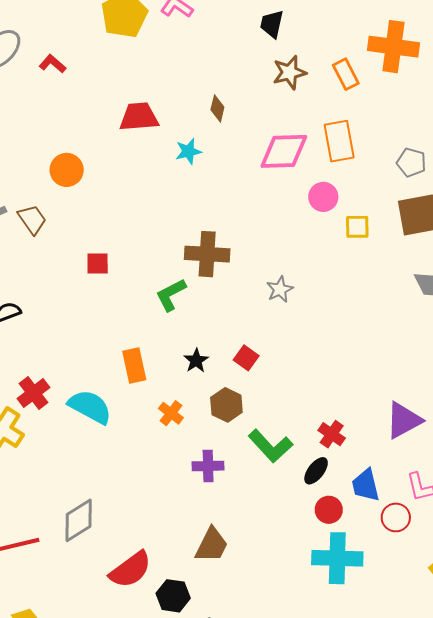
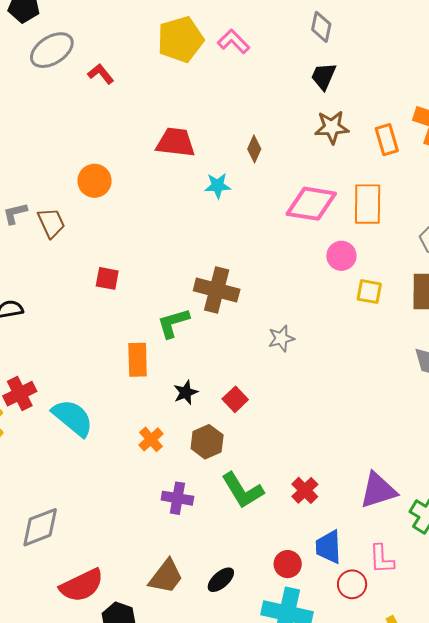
orange rectangle: (134, 365) -> (138, 360), moved
black ellipse: (316, 471) -> (221, 580), moved

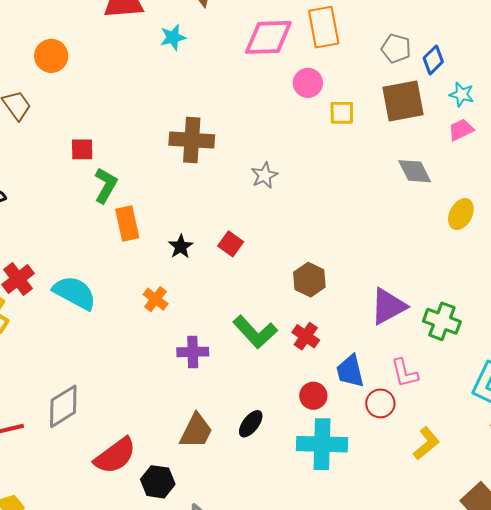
green L-shape: (173, 323) -> (106, 185), moved, turned 147
brown hexagon: (207, 442) -> (309, 280), moved
red cross: (305, 490) -> (306, 336), moved

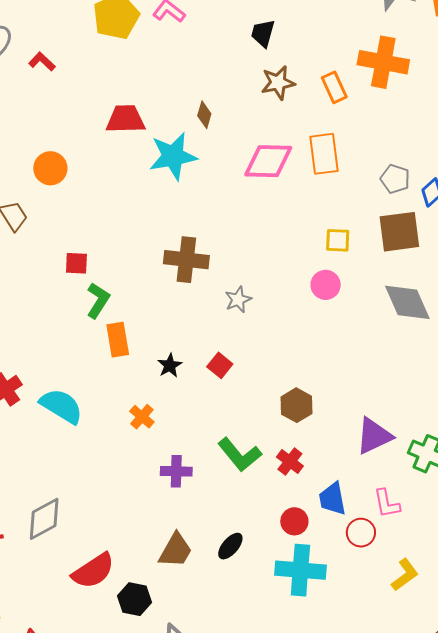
cyan star: (173, 37) -> (173, 156), size x1.8
pink circle: (308, 83) -> (326, 285), moved
gray diamond: (415, 171) -> (407, 302), size x1.4
gray star: (264, 175) -> (238, 300), moved

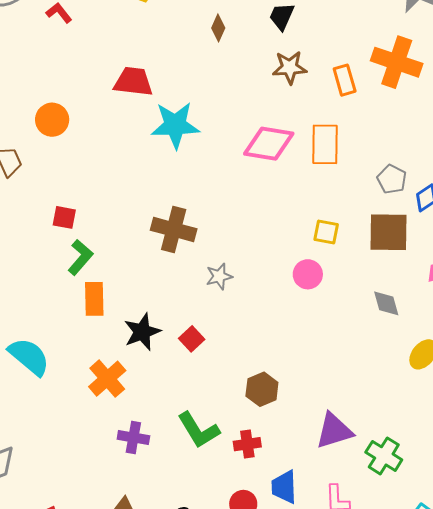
brown diamond: (204, 115) -> (218, 28), moved
gray diamond: (407, 302) -> (386, 303), size x0.6
black star: (170, 365) -> (142, 332), size x1.5
orange cross: (142, 417) -> (107, 379), size x1.5
red cross: (290, 461) -> (247, 444), turned 36

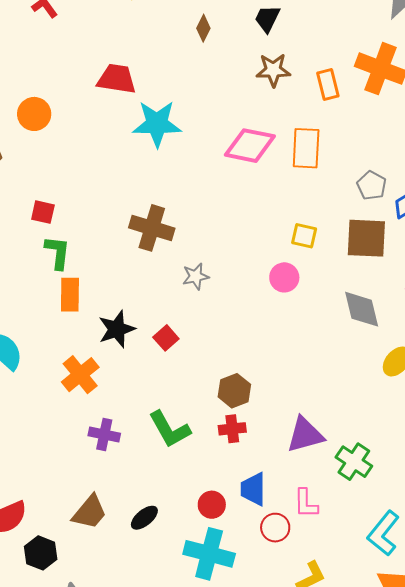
green L-shape: (80, 257) -> (58, 252), turned -36
gray diamond: (386, 303) -> (362, 309), size x1.4
red cross: (247, 444) -> (232, 429), moved

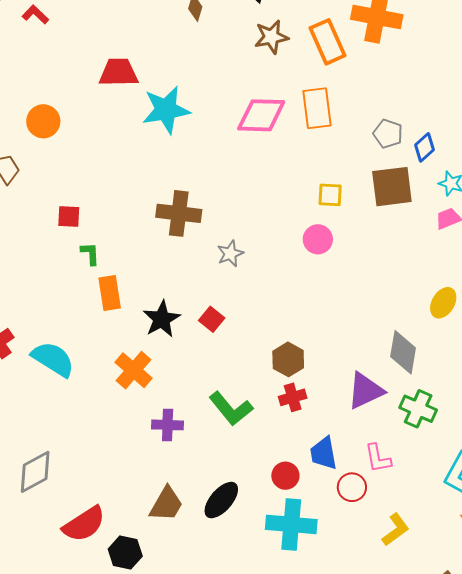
orange rectangle: (328, 85) -> (328, 42), size x1.4
green L-shape: (58, 252) -> (90, 254), size x0.7
gray diamond: (362, 309) -> (403, 352), moved, turned 33
black ellipse: (144, 518) -> (221, 500), size x1.4

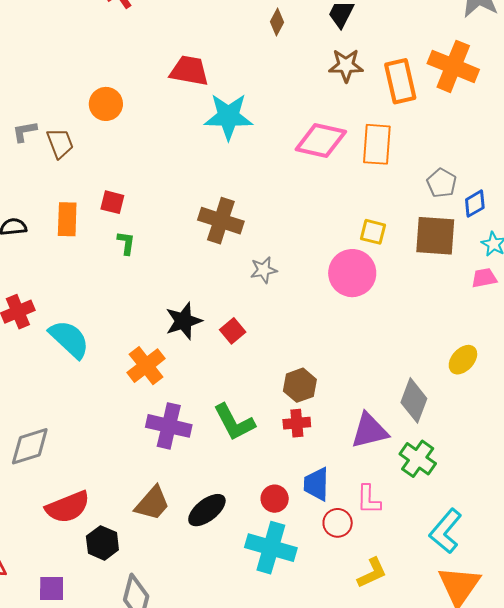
pink circle: (318, 239) -> (352, 273), size x1.6
orange rectangle: (110, 293) -> (67, 219), moved
purple cross: (168, 425) -> (169, 426), size x1.4

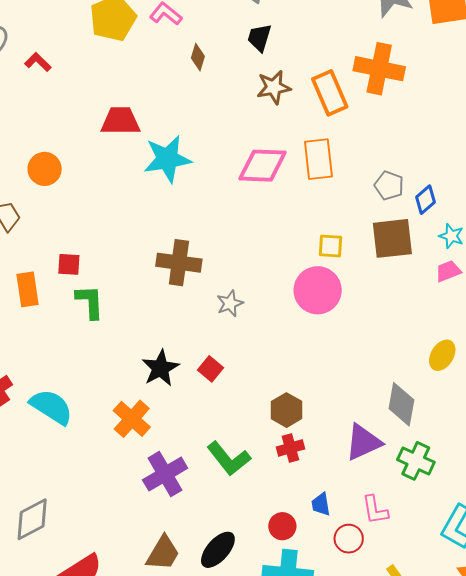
green L-shape: (126, 243) -> (90, 302), size x1.5
purple cross: (169, 426) -> (165, 474), turned -33
blue trapezoid: (316, 484) -> (321, 504), size x0.7

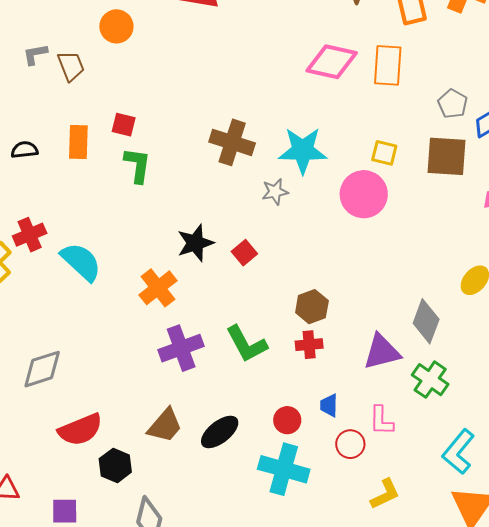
cyan star: (167, 159) -> (303, 150), moved

